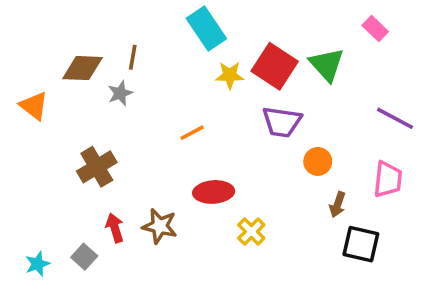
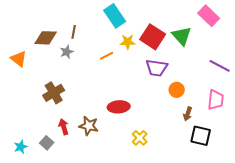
pink rectangle: (375, 29) -> (209, 16), size x1.5
orange line: (192, 133) -> (107, 56), moved
yellow cross: (251, 232) -> (140, 138), moved

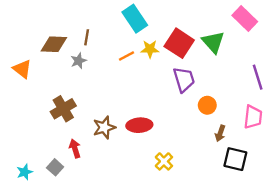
orange line: (107, 56) -> (126, 56), moved
purple line: (220, 66) -> (258, 77), turned 45
purple trapezoid: (157, 68) -> (184, 79), turned -115
brown star: (89, 126) -> (104, 127), moved, turned -30

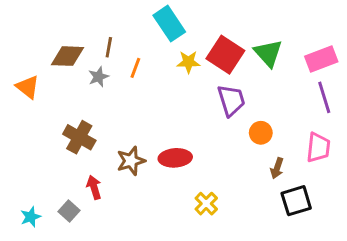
pink rectangle: (245, 19) -> (321, 59), moved, turned -65
orange line: (126, 56) -> (135, 68), moved, turned -42
brown cross: (63, 109) -> (79, 137), turned -30
black square: (235, 159) -> (296, 201), turned -30

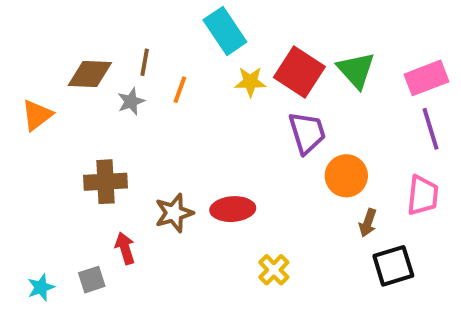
orange triangle: (28, 87) -> (37, 115), turned 45
orange circle: (261, 133) -> (346, 176), size x1.4
brown cross: (79, 137) -> (105, 182), turned -32
gray square: (69, 211) -> (92, 280), turned 30

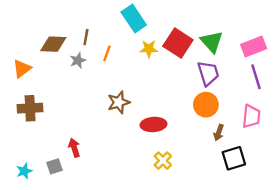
purple trapezoid: (307, 133) -> (208, 73), moved
brown cross: (105, 182) -> (30, 108), moved
red ellipse: (233, 209) -> (153, 124), moved
brown star: (174, 213) -> (119, 102), moved

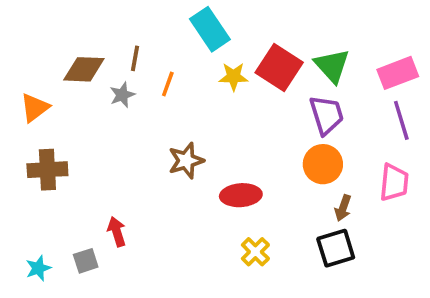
black square: (234, 158) -> (336, 248), moved

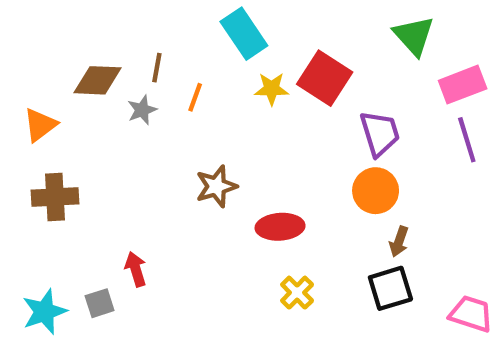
green triangle: (332, 66) -> (414, 36), moved
pink trapezoid: (394, 182) -> (471, 314), moved, turned -78
cyan star: (38, 268) -> (44, 312), size x1.5

